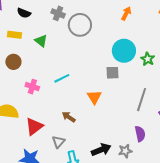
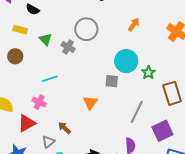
gray cross: (58, 13) -> (68, 47), moved
cyan line: (62, 78) -> (50, 79), moved
pink cross: (32, 87) -> (39, 102), moved
brown arrow: (69, 117) -> (64, 128), moved

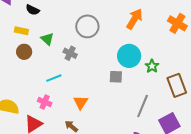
orange arrow: (134, 24) -> (134, 19), size x1.5
gray cross: (68, 47) -> (70, 53), moved
brown circle: (15, 56) -> (24, 52), moved
orange triangle: (90, 103) -> (81, 102), moved

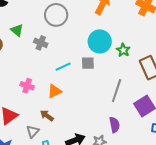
cyan line: (54, 78) -> (63, 67), moved
pink cross: (45, 102) -> (27, 86), moved
orange triangle: (81, 102) -> (54, 91), turned 35

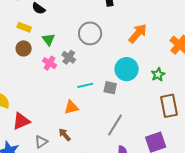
green star: (123, 50) -> (158, 75), moved
pink cross: (27, 86) -> (49, 63), moved
gray line: (117, 91) -> (115, 125), moved
brown arrow: (47, 116) -> (65, 135), moved

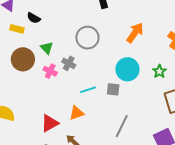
yellow rectangle: (24, 27) -> (17, 29), moved
brown circle: (24, 48) -> (23, 59), size x1.5
red triangle: (21, 121) -> (50, 123), moved

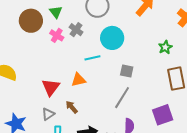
cyan circle: (127, 69) -> (112, 38), moved
gray square: (113, 89) -> (127, 71), moved
red triangle: (50, 123) -> (51, 87), turned -30

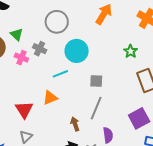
brown arrow: (72, 107) -> (75, 124), moved, turned 32

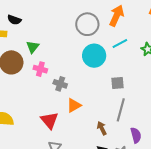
gray circle: (57, 22) -> (87, 24), moved
green triangle: (17, 35) -> (33, 47), turned 32
gray cross: (40, 49) -> (60, 84), moved
cyan line: (60, 74) -> (120, 43), moved

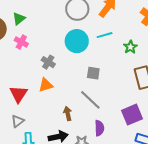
gray cross: (60, 84) -> (48, 62), moved
gray line: (121, 110) -> (90, 100), turned -75

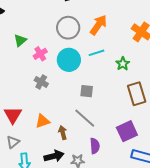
green triangle: (19, 19) -> (20, 40), moved
pink cross: (21, 42) -> (40, 54), moved, turned 32
orange triangle: (46, 85) -> (42, 121), moved

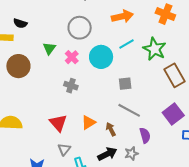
orange arrow: (98, 25) -> (122, 16), turned 55
gray circle: (68, 28) -> (80, 28), moved
green star: (123, 64) -> (154, 49), size x1.6
gray cross: (41, 82) -> (71, 86), moved

